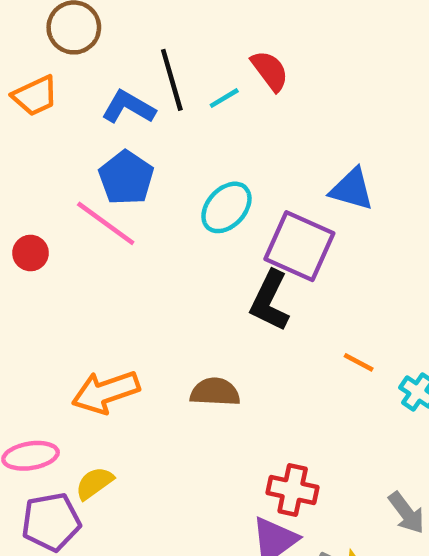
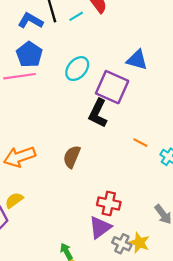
pink line: (106, 223) -> (20, 76), turned -44
brown semicircle: (215, 392) -> (72, 157), turned -70

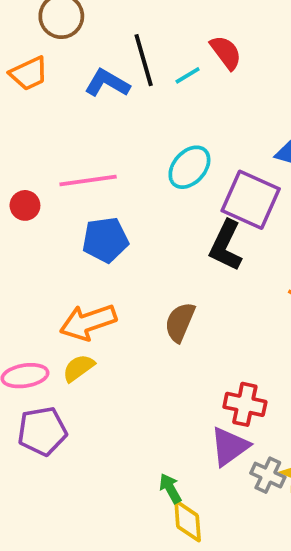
blue pentagon: (29, 54) -> (105, 240), moved, turned 30
yellow semicircle: (14, 200) -> (79, 368), moved

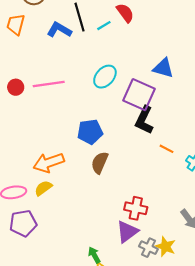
orange trapezoid: (29, 74) -> (16, 25), turned 130
red circle: (25, 205) -> (16, 87), moved
blue pentagon: (105, 240) -> (90, 132), moved
black L-shape: (226, 246) -> (144, 120), moved

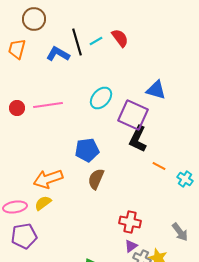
cyan line: (104, 26) -> (96, 41), moved
purple triangle: (127, 232) -> (131, 246), moved, size x0.6

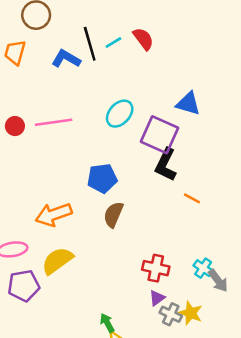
cyan cross: (185, 179) -> (203, 268), moved
yellow semicircle: (43, 203) -> (57, 261), moved, size x1.5

